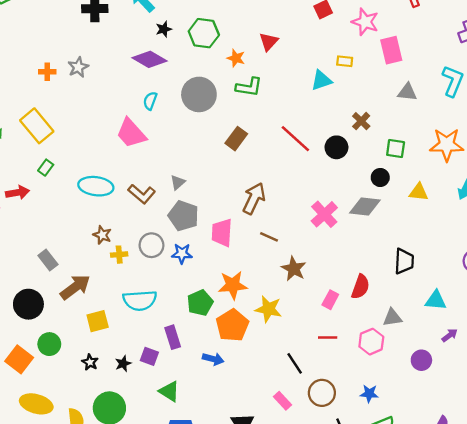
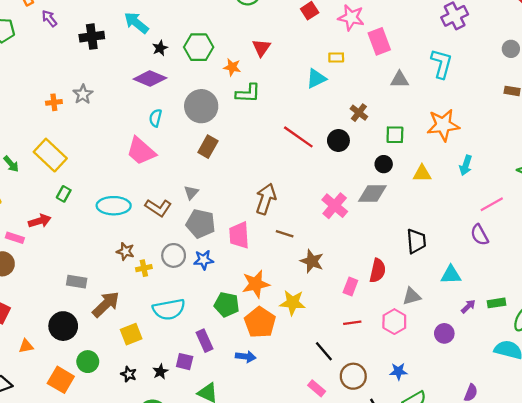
brown rectangle: (236, 139) -> (208, 147), moved
gray rectangle: (48, 260) -> (77, 282), turned -36
green pentagon: (200, 303) -> (227, 305), turned -30

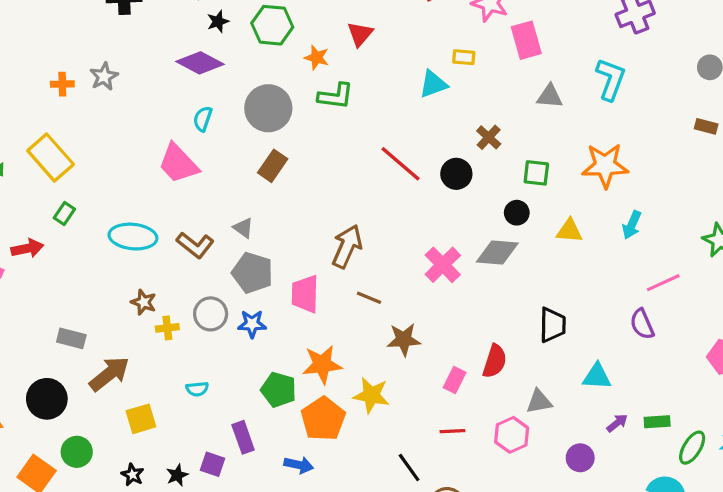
gray triangle: (191, 192) -> (243, 228), turned -42
brown star: (312, 261) -> (404, 340), turned -30
cyan semicircle: (169, 309) -> (197, 389), size x0.5

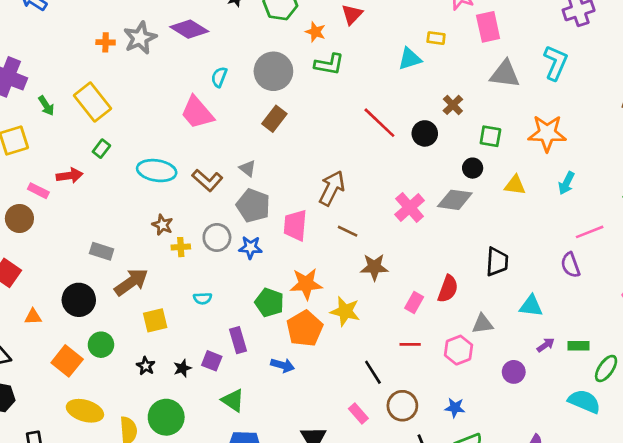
purple diamond: (200, 63) -> (189, 29), moved
gray star: (104, 76) -> (140, 38), size x1.4
gray triangle: (550, 96) -> (505, 74), size x1.4

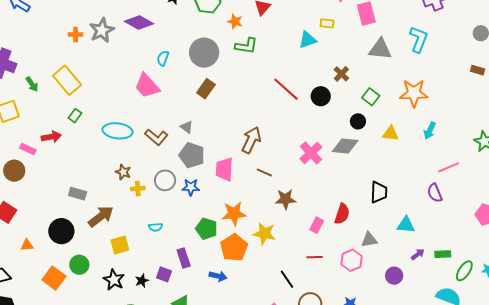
green square: (490, 136) -> (371, 97), turned 30
black star: (146, 366) -> (114, 280), size x1.5

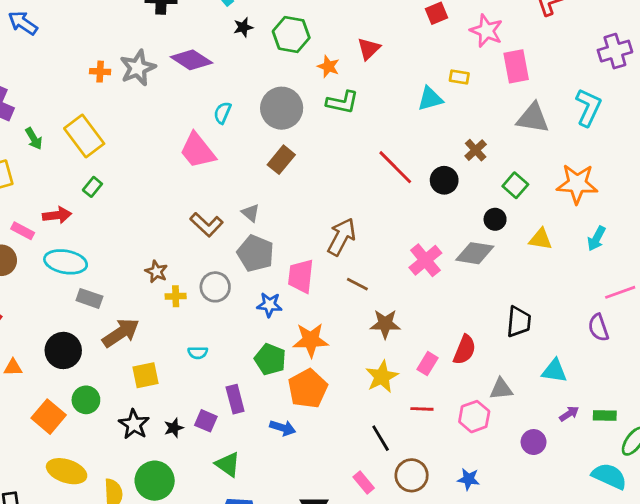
cyan ellipse: (118, 131) -> (66, 262), moved
blue star: (191, 187) -> (269, 305), moved
yellow star: (264, 234) -> (382, 377), moved, turned 30

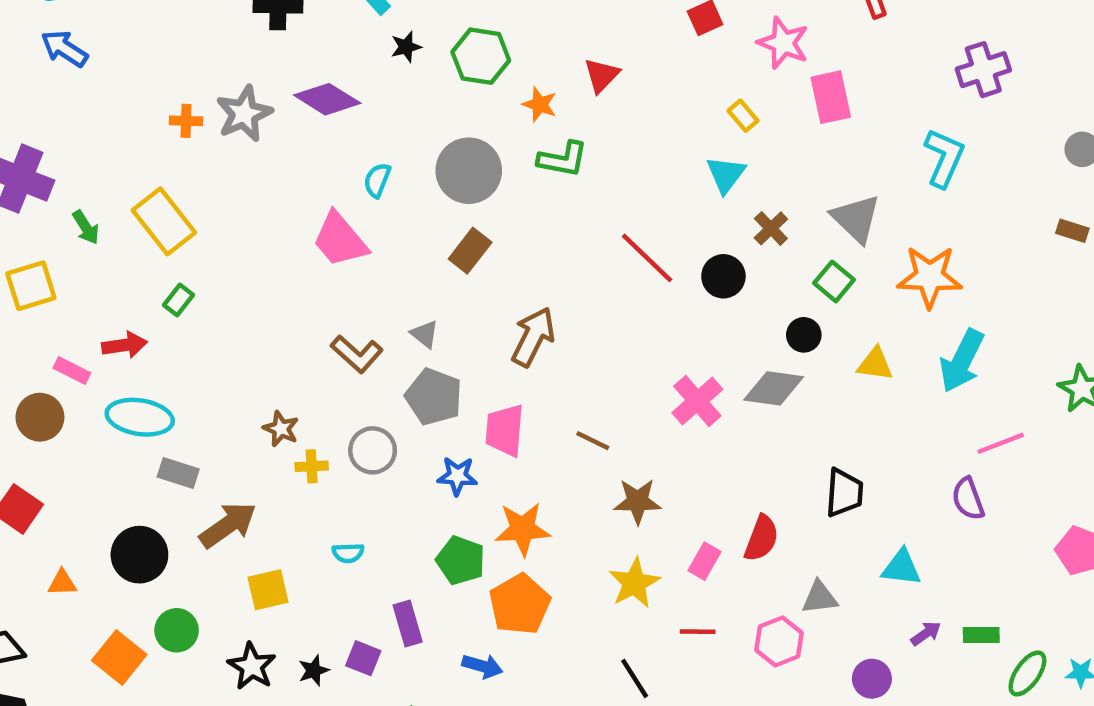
yellow rectangle: (459, 77) -> (743, 116), turned 42
cyan triangle: (430, 99) -> (726, 174), moved, turned -36
gray triangle: (533, 118) -> (856, 219), moved, turned 36
brown arrow: (342, 237) -> (533, 337), moved
cyan arrow: (596, 239) -> (962, 361), size x1.6

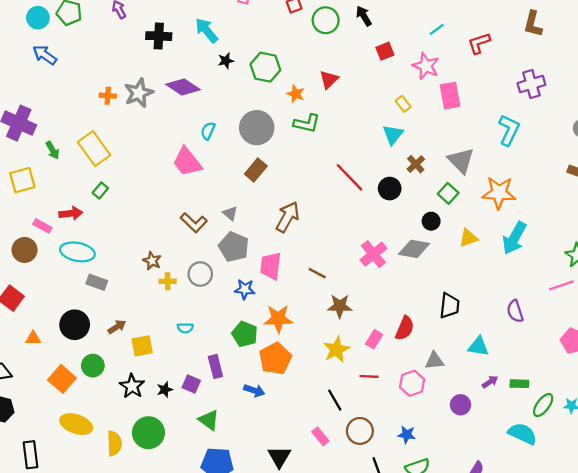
yellow triangle: (875, 364) -> (468, 238), turned -30
pink line: (1001, 443) -> (561, 285), moved
brown arrow: (228, 525) -> (117, 327), moved, size x0.6

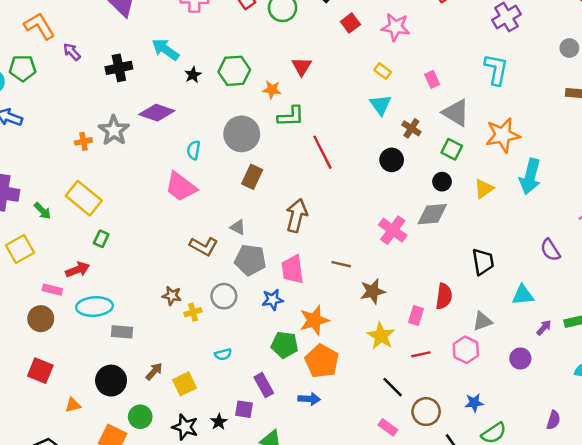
pink rectangle: (450, 96) -> (432, 79), moved, size x0.6
red line: (349, 177) -> (322, 152), moved, turned 32

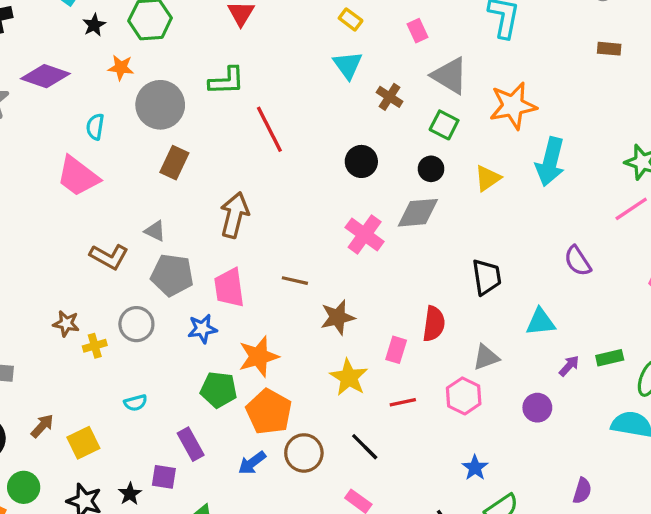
orange star: (272, 90) -> (121, 68), moved
black circle: (392, 160) -> (361, 161), moved
blue arrow: (309, 399) -> (252, 463), turned 140
blue star: (474, 403) -> (475, 468), turned -30
brown circle: (426, 412) -> (304, 453), moved

